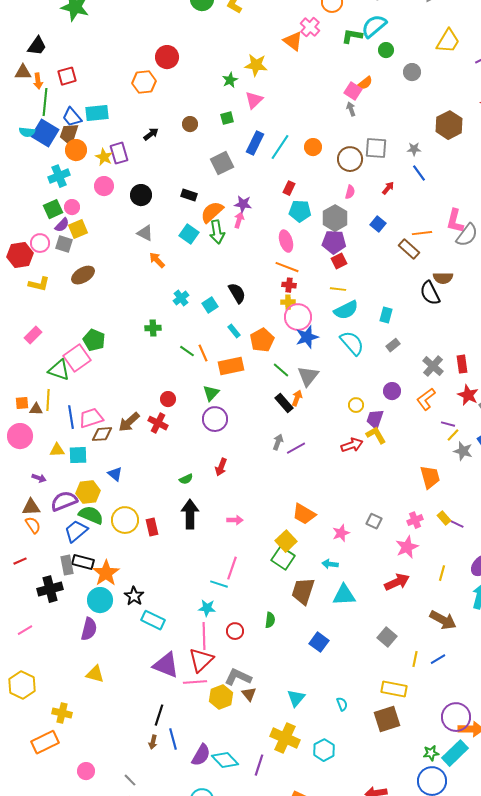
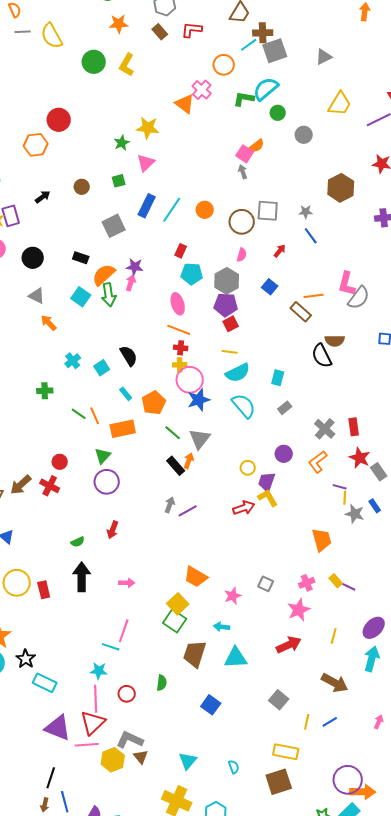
yellow line: (453, 435) -> (345, 498), turned -40

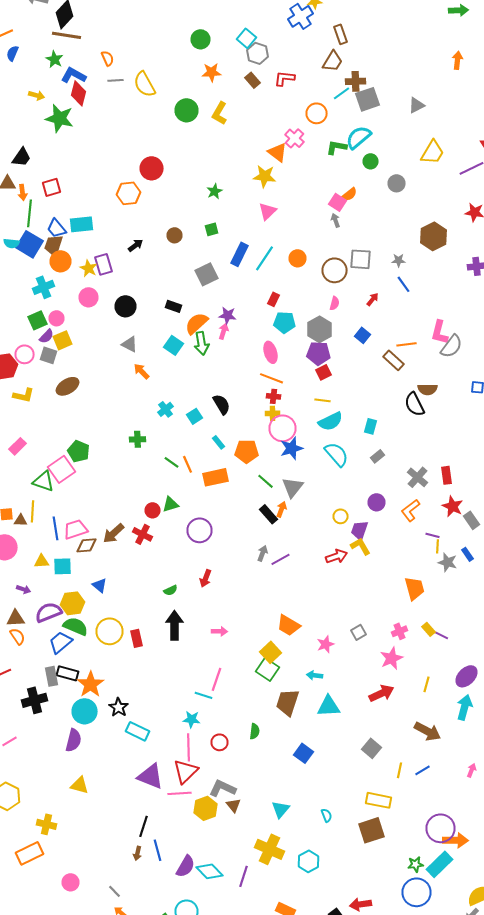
yellow star: (148, 128) -> (264, 176), moved
pink triangle: (146, 163) -> (268, 211), moved
orange pentagon: (154, 403) -> (246, 451), turned 30
green triangle: (103, 456) -> (170, 504), moved, turned 30
gray square: (266, 584) -> (358, 632), turned 35

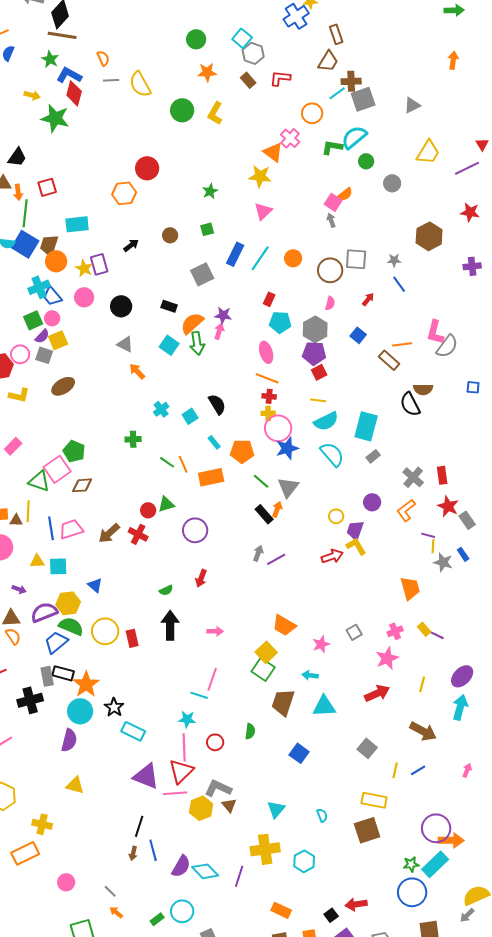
blue trapezoid: (56, 228) -> (52, 296), moved
cyan rectangle: (370, 426) -> (366, 426), size x1.8
brown diamond: (86, 545) -> (82, 485), moved
yellow cross: (270, 849) -> (265, 849), turned -32

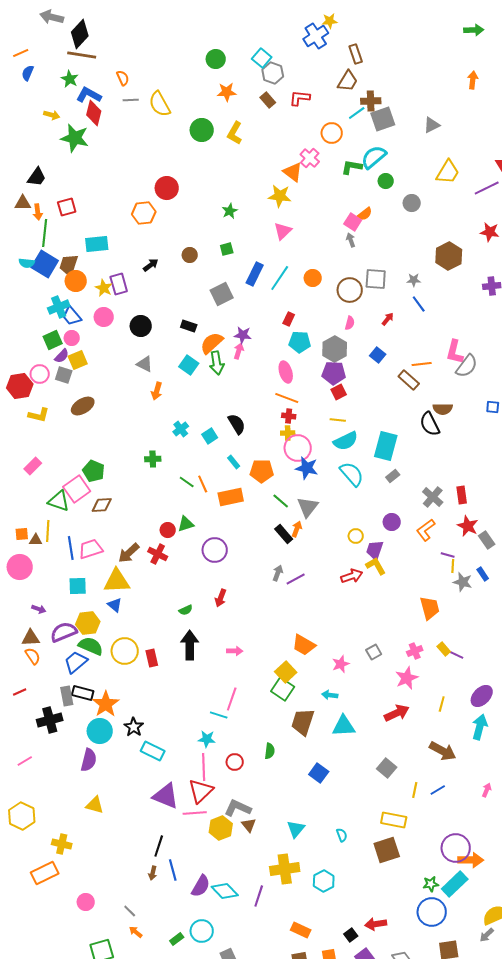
orange arrow: (137, 371) -> (157, 391), turned -120
blue star: (287, 448) -> (307, 468), turned 30
yellow triangle: (37, 561) -> (117, 581), moved, size x1.8

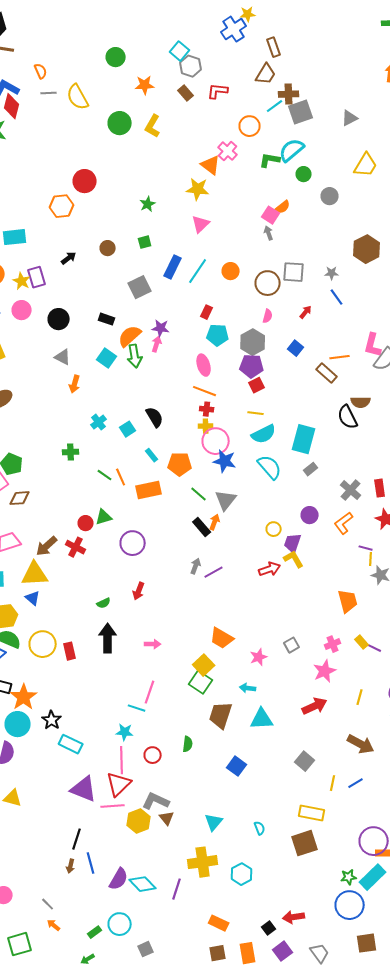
green circle: (216, 59) -> (116, 57), moved

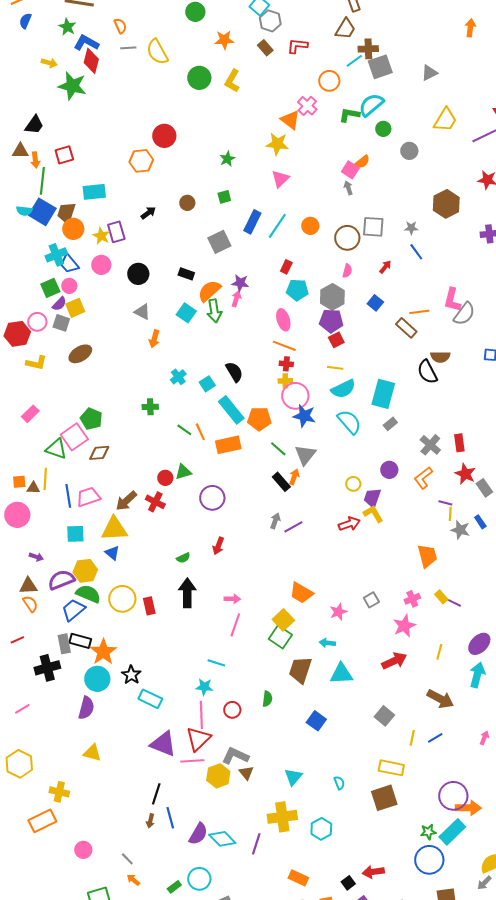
cyan rectangle: (152, 455) -> (231, 410), size x2.0
pink line: (150, 692) -> (235, 625), moved

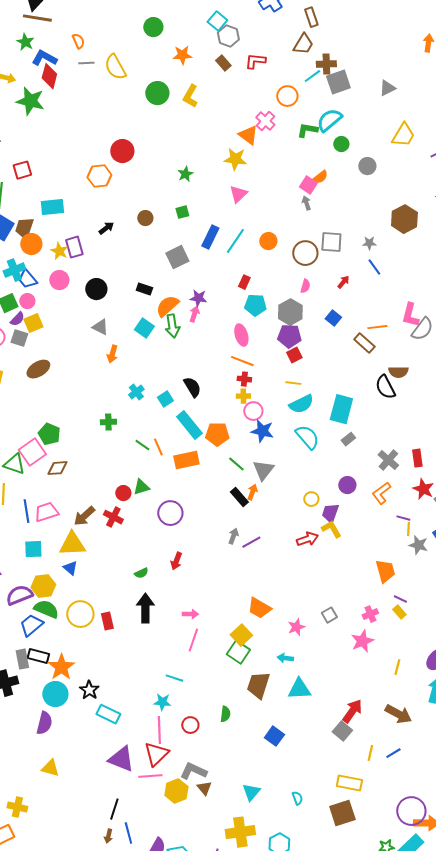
pink circle: (295, 396) -> (253, 411), size x0.7
purple line: (454, 603) -> (400, 599), moved
red arrow: (394, 661) -> (352, 711), moved, turned -30

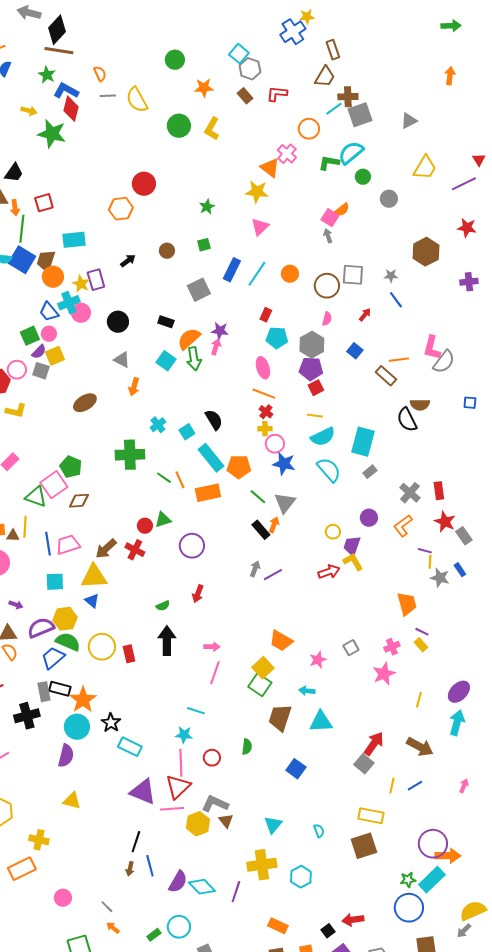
cyan cross: (14, 270) -> (69, 303), moved
brown ellipse: (38, 369) -> (85, 403), moved
red cross: (244, 379) -> (266, 412), turned 32
green cross: (108, 422) -> (130, 455), size x1.8

